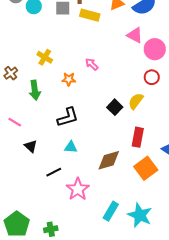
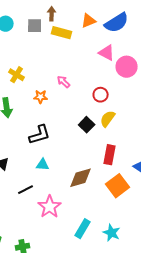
red circle: (152, 77) -> (101, 95), moved
cyan star: (140, 215) -> (112, 233), size x0.7

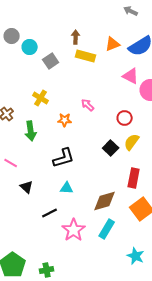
gray square: (35, 26) -> (51, 61), moved, turned -35
cyan rectangle: (83, 229) -> (107, 229), moved

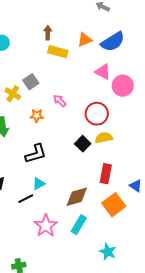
gray square: (51, 61) -> (31, 82), moved
red circle: (125, 118) -> (97, 114), size x1.5
yellow semicircle: (132, 142) -> (104, 138), turned 42
cyan triangle: (67, 188) -> (39, 184), turned -32
black line: (50, 213) -> (26, 199), moved

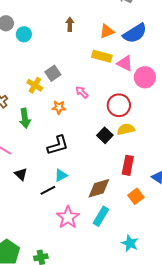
yellow rectangle: (58, 52) -> (102, 56), moved
orange square: (114, 205) -> (136, 196), size x0.7

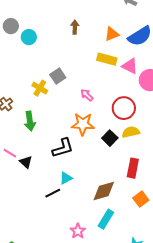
orange star: (59, 107) -> (83, 124), moved, size x1.6
black triangle: (21, 174) -> (26, 162), moved
pink star: (68, 217) -> (78, 231), moved, size x0.7

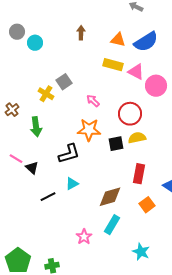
orange triangle: (112, 34) -> (118, 40), turned 35
black square: (110, 138) -> (116, 144), turned 35
black line: (53, 193) -> (48, 197), moved

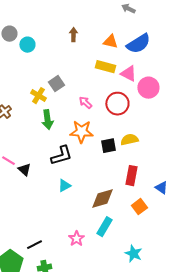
red circle: (130, 114) -> (117, 104), moved
green arrow: (36, 127) -> (47, 120), moved
black line: (48, 197) -> (34, 245), moved

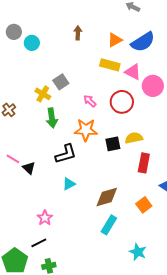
orange triangle: (110, 42) -> (115, 40), turned -42
red rectangle: (131, 176) -> (144, 163), moved
pink star: (76, 239) -> (45, 218), moved

